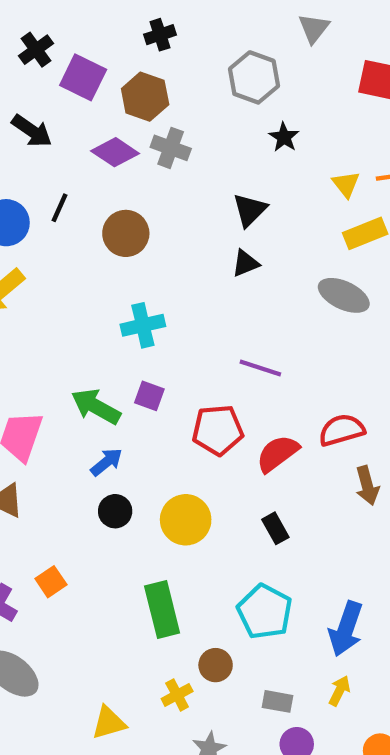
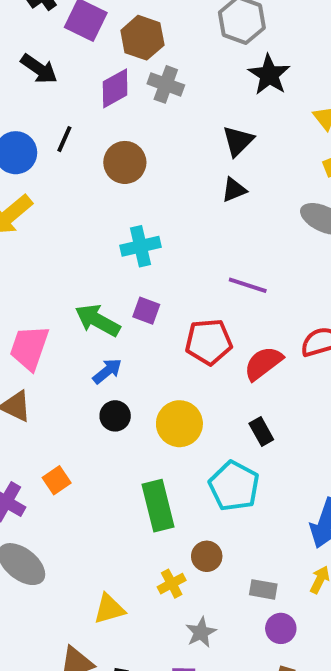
black star: (284, 137) -> (269, 75), size x1.5
purple diamond: (115, 152) -> (115, 88), turned -63
cyan pentagon: (265, 612) -> (234, 486), moved

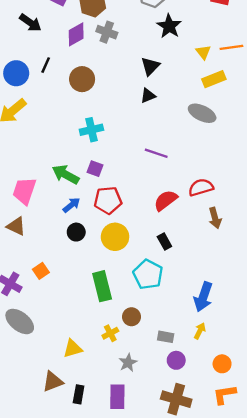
red pentagon: (209, 342) -> (108, 200), moved

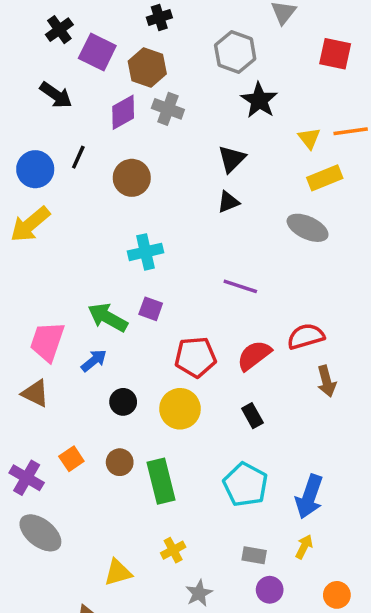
red pentagon: (108, 200) -> (196, 357), moved
blue arrow: (71, 205) -> (94, 361), moved
cyan pentagon: (148, 274) -> (245, 485), moved
brown circle: (131, 317) -> (120, 462), moved

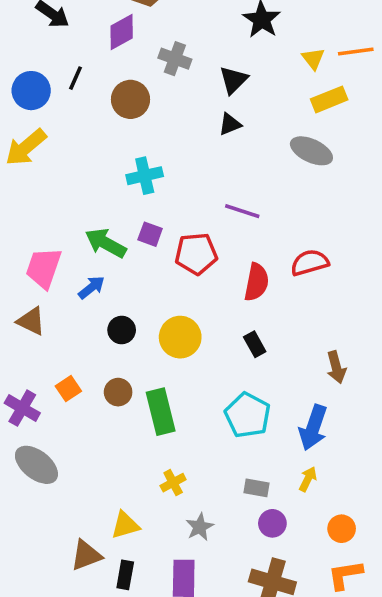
gray cross: (168, 109) -> (175, 59), moved
red semicircle: (254, 355) -> (256, 282), turned 138
red pentagon: (196, 357) -> (196, 254), moved
brown arrow: (327, 381) -> (336, 367), moved
yellow triangle: (118, 573) -> (125, 525), moved

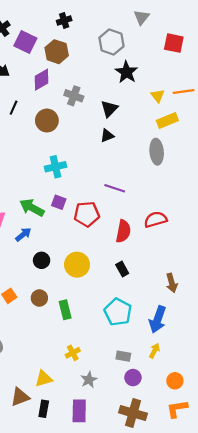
gray ellipse: (311, 151) -> (157, 152), turned 60
green rectangle: (161, 412) -> (65, 310), size x0.7

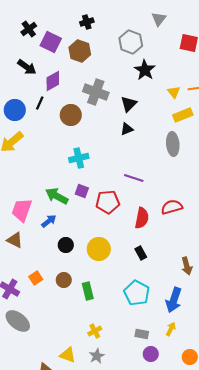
purple diamond: (42, 80) -> (53, 81), moved
gray cross: (74, 96) -> (96, 92), size x1.4
yellow triangle: (44, 379) -> (68, 355), turned 36
gray star: (89, 380) -> (97, 356), moved

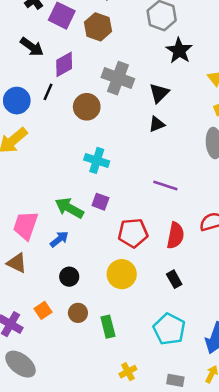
cyan cross: (79, 158) -> (97, 160), turned 30
red pentagon: (108, 202) -> (133, 233), moved
black circle: (66, 245) -> (69, 277), moved
yellow cross: (95, 331) -> (128, 372), moved

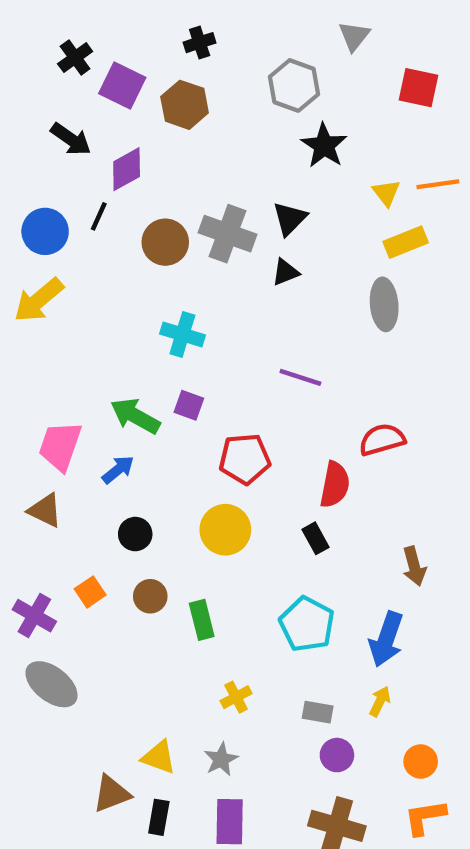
gray cross: (118, 78) -> (227, 234), moved
red semicircle: (175, 235) -> (335, 485), moved

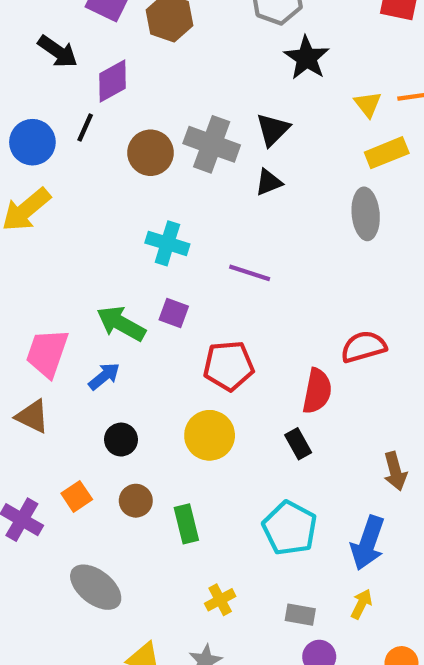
purple line: (300, 377) -> (250, 273), moved
gray ellipse: (52, 684) -> (96, 587), moved

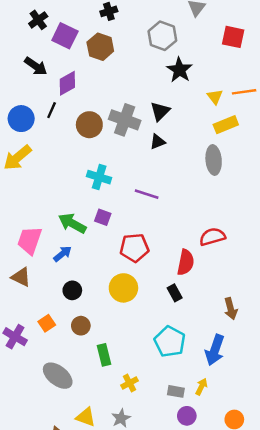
green rectangle: (186, 524) -> (104, 355), moved
yellow arrow: (361, 604) -> (201, 387), moved

